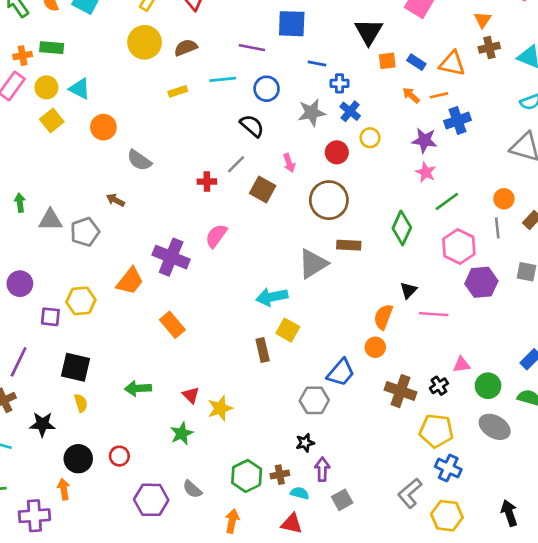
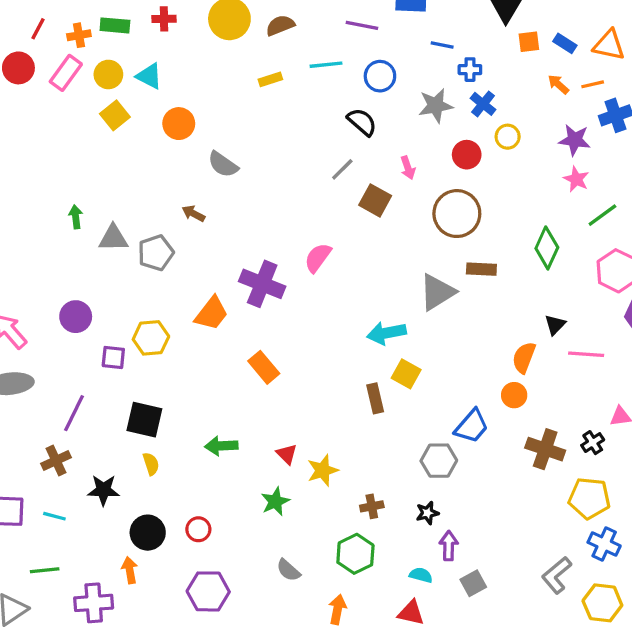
red cross: (207, 182) -> (164, 19), moved
brown cross: (280, 475) -> (372, 506), moved
purple hexagon: (151, 500) -> (208, 591), moved

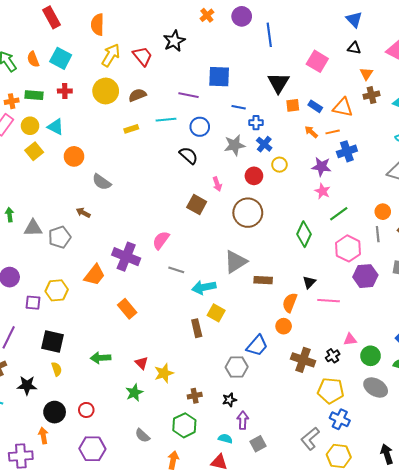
gray line: (342, 169) -> (176, 270), moved, turned 63
brown rectangle: (481, 269) -> (263, 280), moved

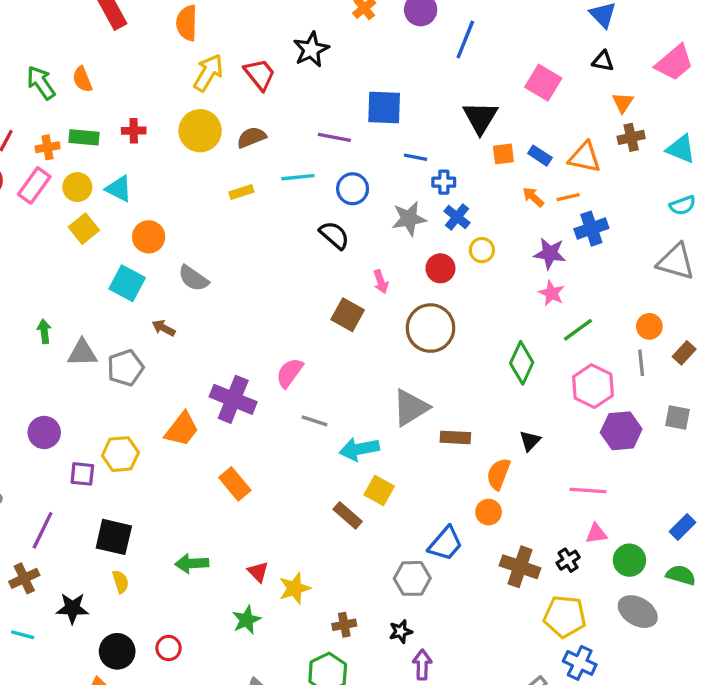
blue line: (269, 35) -> (465, 40), turned 30
cyan square: (61, 58) -> (127, 283), moved
pink line: (329, 301) -> (588, 491), moved
brown rectangle: (197, 328) -> (348, 515), turned -36

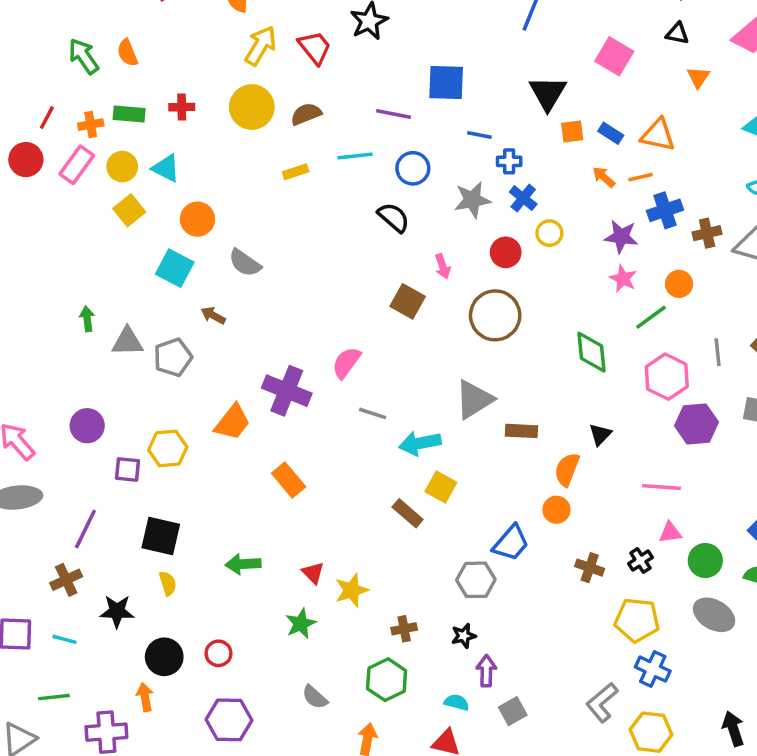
brown cross: (631, 137) -> (707, 233), moved
orange circle: (649, 326) -> (679, 284), moved
green diamond: (522, 363) -> (591, 352), turned -30
brown cross: (520, 567) -> (590, 568), size x0.7

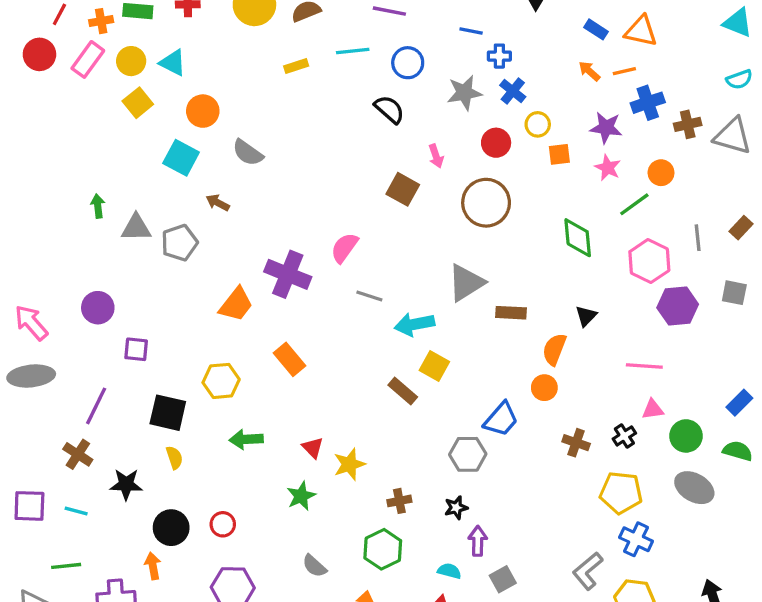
orange square: (572, 132) -> (559, 154), moved
yellow hexagon: (168, 448) -> (221, 381), moved
brown cross: (66, 580) -> (78, 454), turned -32

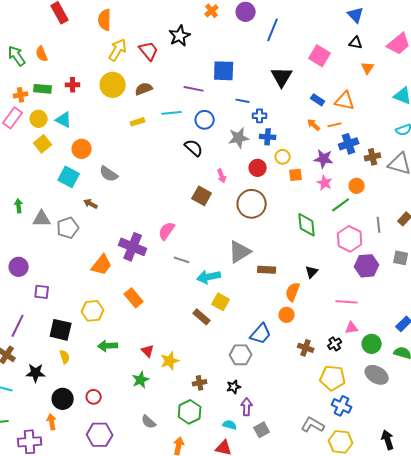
blue cross: (513, 91) -> (268, 137), turned -35
gray L-shape: (588, 571) -> (313, 425), turned 70

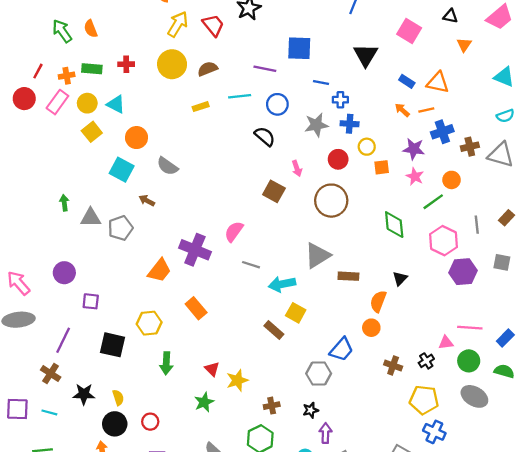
pink line: (347, 302) -> (470, 328), moved
green arrow: (108, 346) -> (166, 363), turned -84
yellow semicircle: (65, 357) -> (118, 398), moved

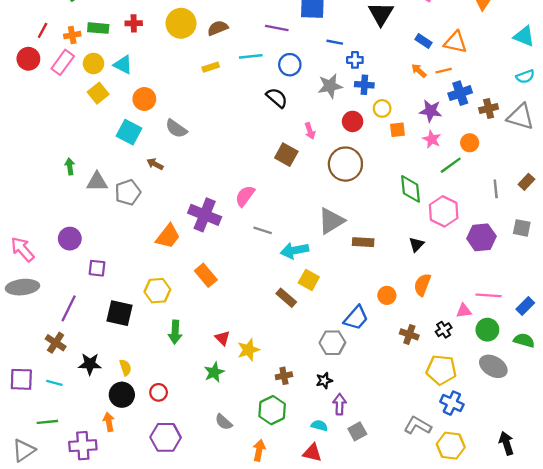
pink hexagon: (443, 241) -> (444, 211), moved
orange semicircle: (378, 301) -> (422, 285), moved

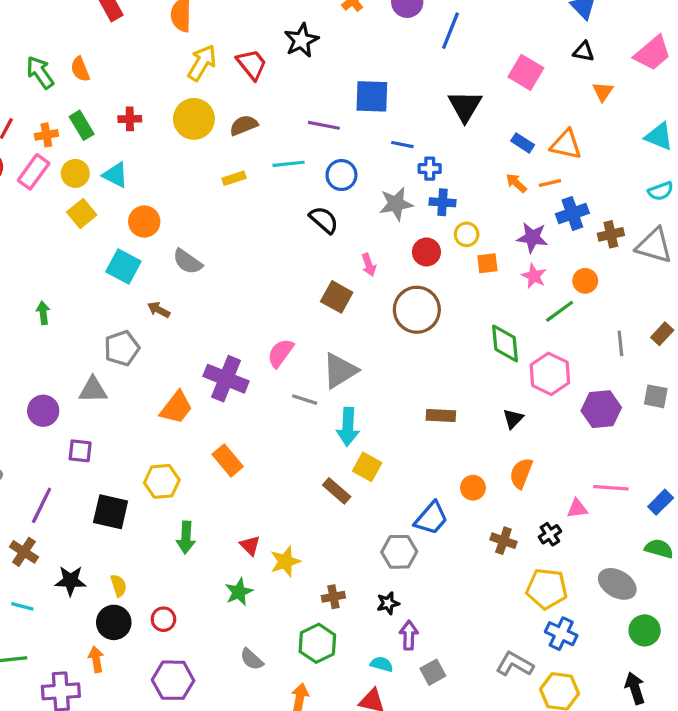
green rectangle: (98, 28) -> (82, 125), turned 54
gray triangle: (97, 182) -> (93, 390), moved
gray triangle: (331, 221) -> (340, 371), moved
cyan arrow: (295, 250) -> (348, 427), turned -76
green circle: (487, 330) -> (645, 630), moved

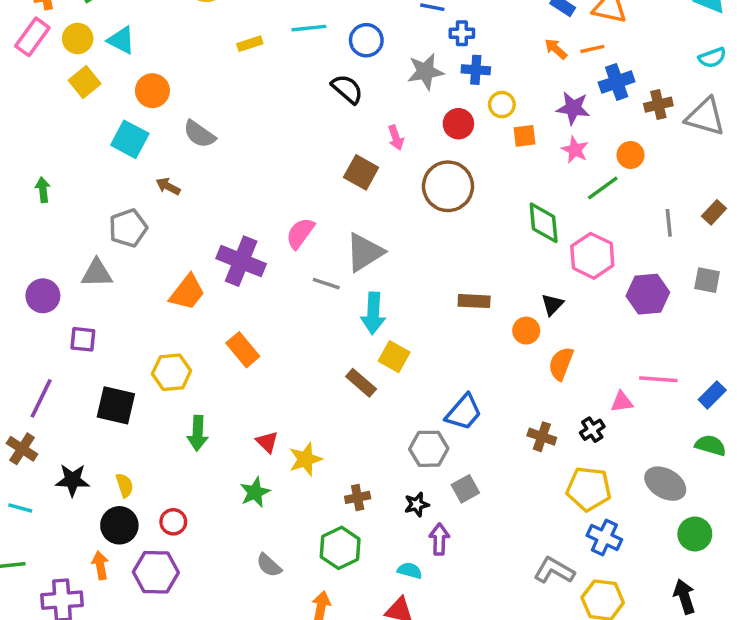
orange circle: (473, 488) -> (526, 331), moved
gray square: (433, 672) -> (465, 489), moved
purple hexagon: (173, 680) -> (156, 572), moved

